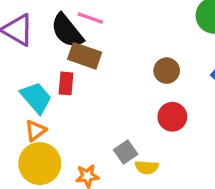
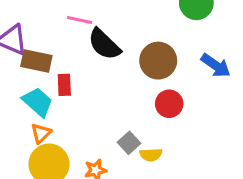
black semicircle: (67, 31) -> (104, 44), moved
brown rectangle: (85, 56) -> (36, 61), moved
brown circle: (167, 71) -> (158, 61), size x1.5

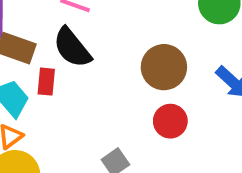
black semicircle: (104, 44) -> (72, 48), moved

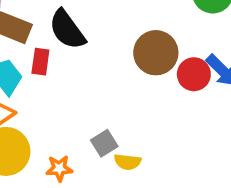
red circle: (170, 121) -> (194, 74), moved

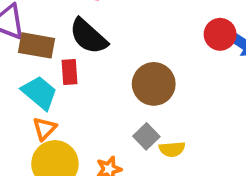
brown circle: (156, 53) -> (154, 84), moved
red circle: (194, 74) -> (220, 34), moved

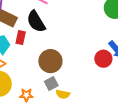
red circle: (220, 34) -> (103, 59), moved
brown circle: (154, 84) -> (50, 61), moved

